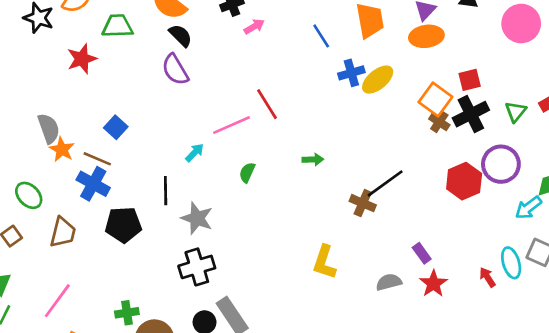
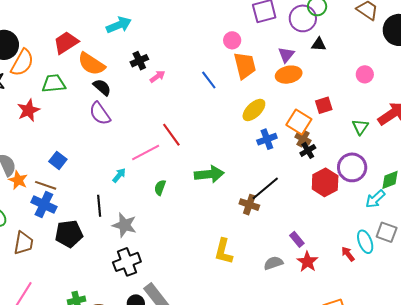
pink circle: (521, 24) -> (365, 74), moved, size x0.6
blue cross: (351, 73) -> (267, 139), moved
black cross: (471, 114) -> (308, 150), moved, size x0.6
green arrow: (313, 160) -> (209, 174), size x1.8

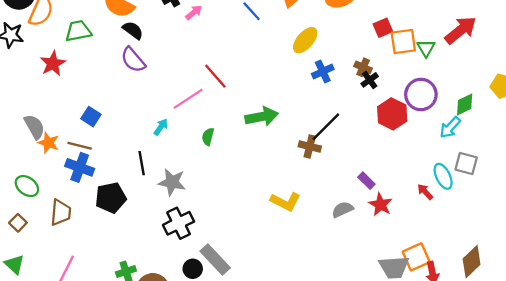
orange square: (299, 122) -> (403, 42), moved, turned -35
yellow L-shape: (223, 251) -> (286, 202), turned -72

